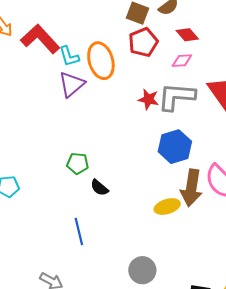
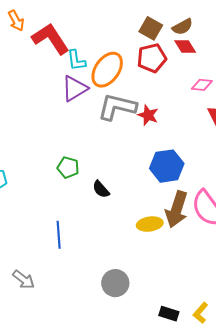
red diamond: (187, 35) -> (185, 46), moved
orange ellipse: (101, 61) -> (107, 70), turned 42
pink diamond: (182, 61) -> (202, 85), moved
gray L-shape: (176, 97) -> (117, 107), moved
black semicircle: (99, 188) -> (101, 189), moved

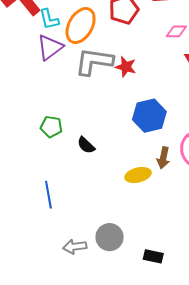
brown arrow: (177, 209) -> (163, 158), size x0.6
gray arrow: (24, 280) -> (75, 247), moved, turned 140
black rectangle: (169, 314) -> (153, 256), moved

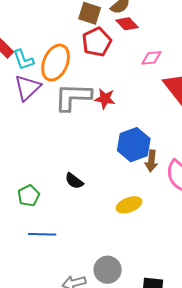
green pentagon: (51, 127) -> (29, 196), moved, turned -30
brown arrow: (163, 158) -> (151, 161), moved
blue line: (48, 195) -> (42, 234), turned -72

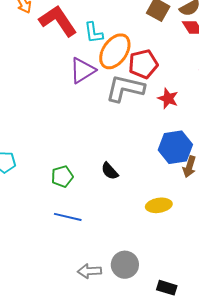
red pentagon: (97, 42) -> (143, 64), moved
cyan L-shape: (23, 60) -> (94, 33), moved
red star: (105, 99) -> (168, 98), moved

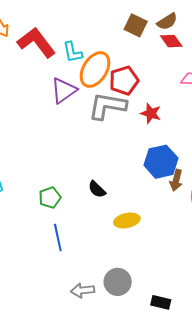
yellow ellipse: (159, 205) -> (127, 220), moved
blue line: (68, 217) -> (58, 238), turned 68

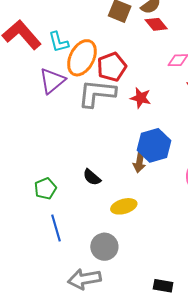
brown arrow: (176, 180) -> (139, 162), moved
gray circle: (118, 282) -> (104, 247), moved
gray arrow: (83, 290) -> (84, 279), size x1.4

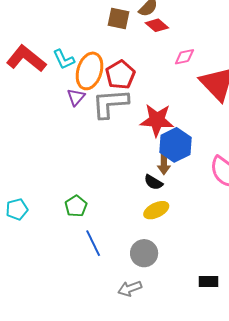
purple triangle: (52, 81) -> (76, 97), moved, size x0.7
red star: (141, 98) -> (157, 120), moved, size x1.6
black semicircle: (92, 177) -> (153, 182), moved
gray arrow: (84, 279) -> (130, 289), size x0.7

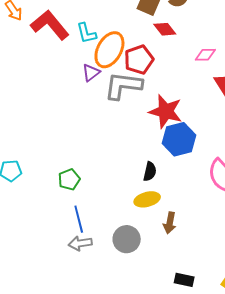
red diamond: (157, 25) -> (165, 29), moved
brown arrow: (164, 164) -> (170, 223), moved
black semicircle: (153, 182) -> (150, 172), turned -120
gray arrow: (130, 289) -> (80, 243), moved

